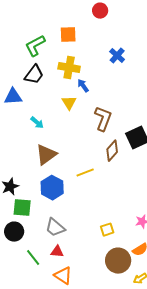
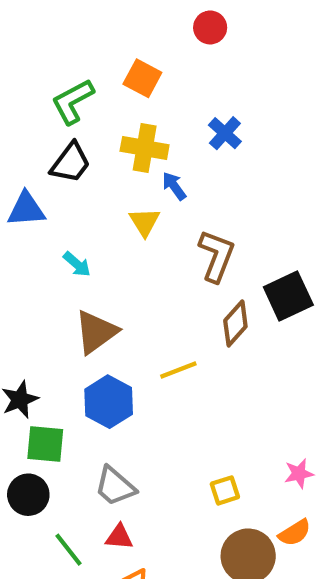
orange square: (68, 35) -> (142, 78), turned 30
blue cross: (117, 56) -> (225, 133), moved

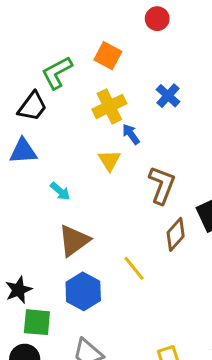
yellow cross: (145, 148) -> (109, 106), turned -36
black trapezoid: (71, 163) -> (32, 106), moved
yellow line: (178, 370) -> (134, 268), turned 72

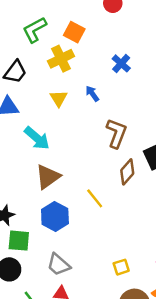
green L-shape: (57, 73) -> (34, 30), moved
yellow cross: (109, 106) -> (61, 59), moved
yellow triangle: (109, 160) -> (59, 98), moved
cyan arrow: (60, 191) -> (37, 138), size x1.6

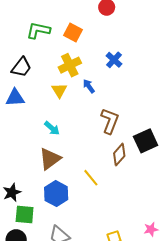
green L-shape: (34, 30) -> (38, 30), turned 40
yellow cross: (61, 59) -> (70, 65), moved
cyan arrow: (37, 138) -> (52, 128), moved, size x0.7

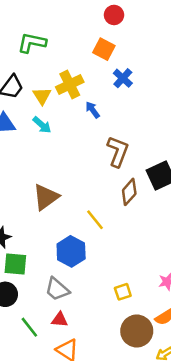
orange square: (73, 32) -> (104, 49), moved
yellow triangle: (59, 90) -> (42, 96), moved
cyan arrow: (52, 128) -> (42, 125), moved
blue hexagon: (56, 194) -> (71, 251), moved

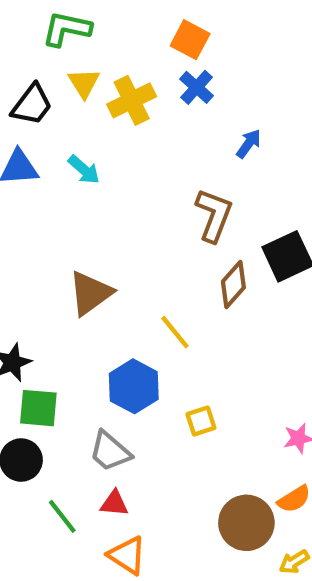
blue cross: (123, 78) -> (197, 87), moved
yellow triangle: (42, 96) -> (84, 83), moved
blue arrow: (93, 110) -> (249, 144), moved, turned 72
yellow square: (123, 292) -> (201, 421), moved

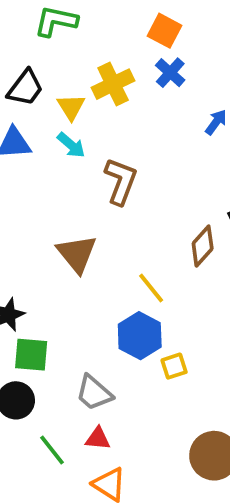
yellow triangle: (84, 83) -> (71, 107), moved
brown L-shape: (214, 215) -> (121, 181), moved
brown triangle: (90, 293) -> (77, 254), turned -33
blue hexagon: (134, 386) -> (140, 336), moved

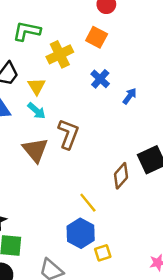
blue cross: (170, 73) -> (100, 79), moved
yellow cross: (113, 84) -> (60, 54), moved
brown triangle: (77, 254) -> (35, 150), moved

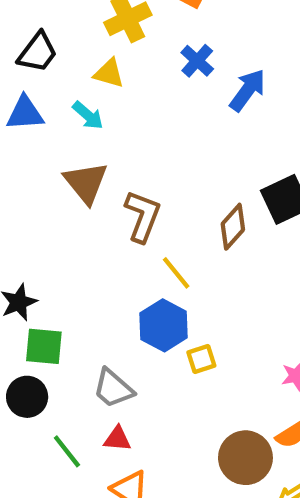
yellow triangle: (37, 86) -> (109, 73), moved, turned -42
blue arrow: (130, 96) -> (248, 90), size x1.5
brown L-shape: (68, 134) -> (143, 216), moved

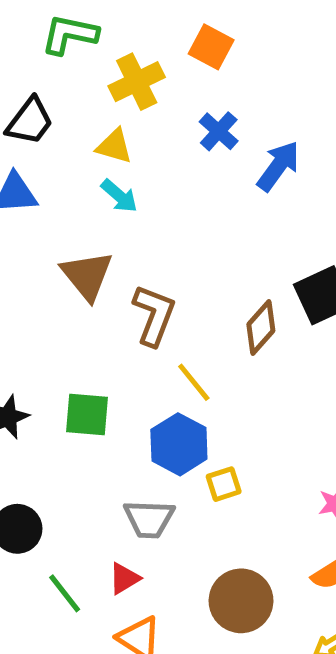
cyan arrow: (88, 115) -> (119, 196), moved
green square: (44, 346) -> (87, 415), moved
gray trapezoid: (113, 388) -> (149, 519), moved, turned -39
red triangle: (117, 439) -> (124, 578), turned -36
brown circle: (245, 458) -> (241, 601), moved

